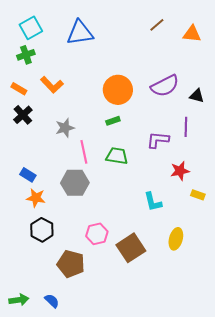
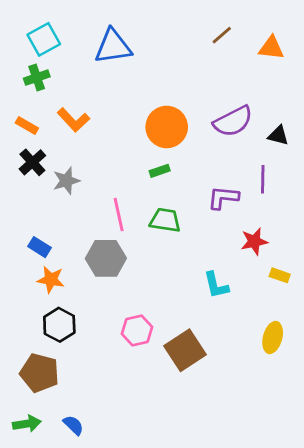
gray star: (65, 128) -> (66, 181), moved
yellow ellipse: (176, 239) -> (273, 337), moved
brown pentagon: (71, 264) -> (40, 373), moved

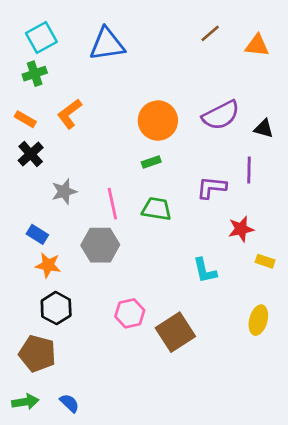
orange L-shape: (73, 120) -> (69, 114), turned 96
gray star: (66, 181) -> (64, 192), moved

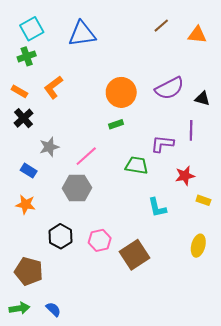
pink line: (112, 204) -> (86, 156), turned 60
green trapezoid: (157, 209) -> (137, 165), moved
blue rectangle: (37, 234) -> (29, 171), moved
orange star: (48, 265) -> (26, 204), moved
black hexagon: (56, 308) -> (61, 236), moved

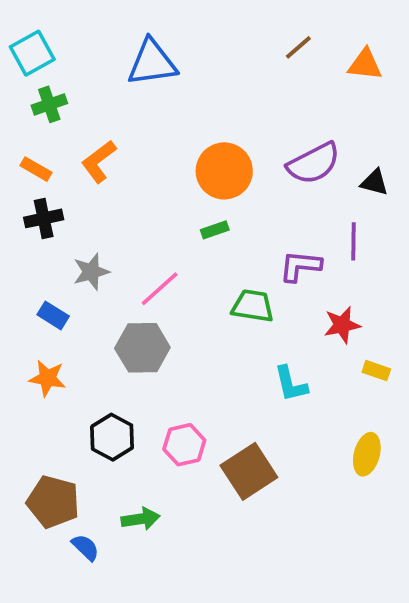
cyan square: (32, 29) -> (32, 53), moved
black cross: (24, 118) -> (44, 218), turned 30
green arrow: (19, 308) -> (141, 519), moved
blue semicircle: (53, 309) -> (85, 547), moved

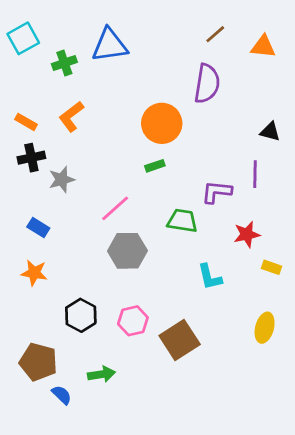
green cross: (49, 104) -> (64, 63), moved
purple semicircle: (314, 163) -> (207, 84), moved, turned -54
gray star: (91, 272) -> (62, 180), moved
gray hexagon: (142, 348) -> (127, 251), moved

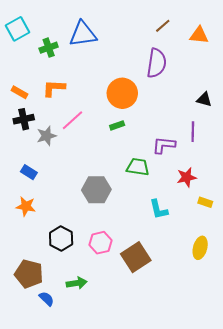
orange L-shape: (71, 116) -> (54, 88), turned 40
pink line: (115, 208) -> (72, 120), moved

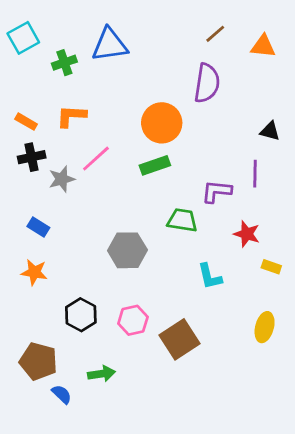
green rectangle: (117, 125) -> (155, 165), size x1.5
red star: (187, 177) -> (247, 234), turned 30

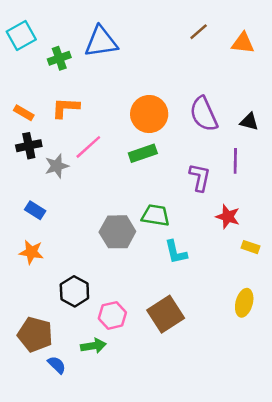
purple semicircle: (207, 83) -> (204, 114), moved, turned 147
purple L-shape: (217, 191) -> (200, 177), turned 96
green trapezoid: (182, 220) -> (155, 215), moved
cyan L-shape: (210, 276) -> (176, 252), moved
pink hexagon: (133, 320) -> (112, 315), moved

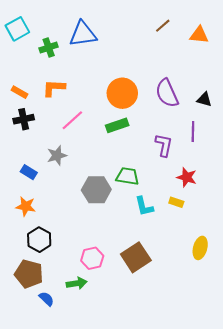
gray star: (57, 166) -> (57, 155), moved
yellow rectangle: (250, 247) -> (176, 202), moved
black hexagon: (74, 291) -> (39, 240), moved

